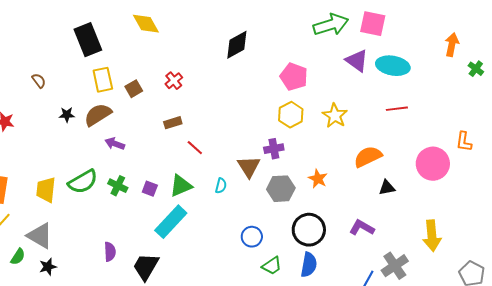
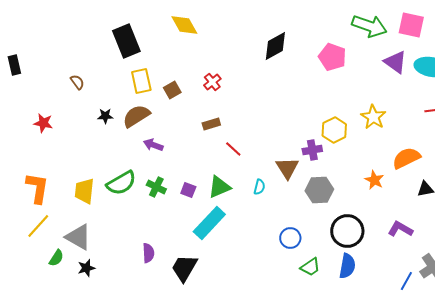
green arrow: (331, 25) -> (369, 26), turned 36
pink pentagon: (294, 77) -> (332, 57), moved
yellow hexagon: (291, 115) -> (334, 130), moved
orange star: (318, 179) -> (374, 180), moved

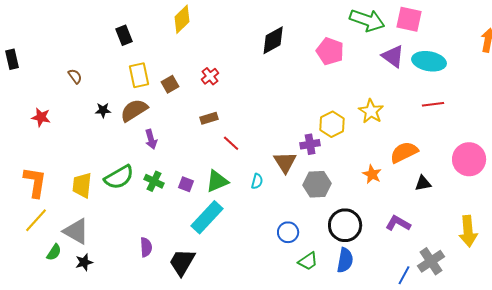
yellow diamond: (184, 25) -> (182, 19), turned 76
black rectangle: (126, 41) -> (124, 35), size x0.6
purple arrow: (153, 145) -> (151, 139), turned -126

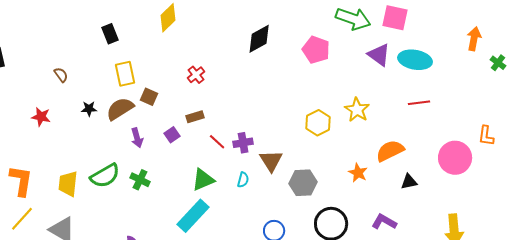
brown square: (170, 84) -> (149, 97), moved, turned -36
red star: (41, 117) -> (41, 117), moved
purple cross: (310, 144) -> (243, 143), moved
purple square: (186, 184) -> (172, 135), moved, turned 35

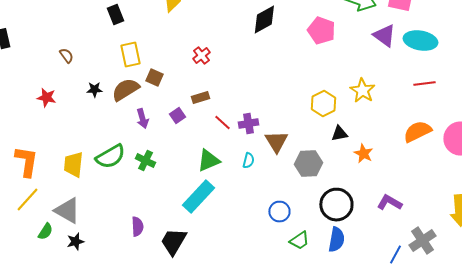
orange semicircle: (390, 151) -> (417, 132), moved
black triangle: (409, 182) -> (339, 134), moved

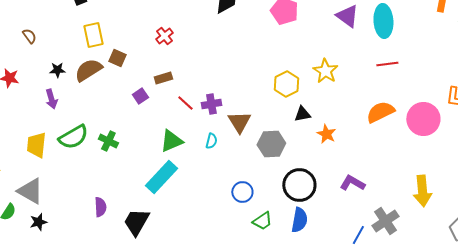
cyan ellipse: (420, 41) -> (383, 21), turned 76
purple arrow: (142, 119) -> (51, 99), moved

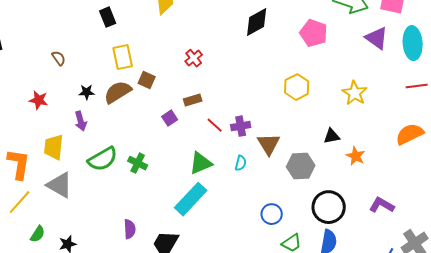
yellow hexagon: (286, 84) -> (297, 87), moved
yellow trapezoid: (36, 145) -> (54, 147), moved
gray triangle: (30, 191) -> (60, 185), moved

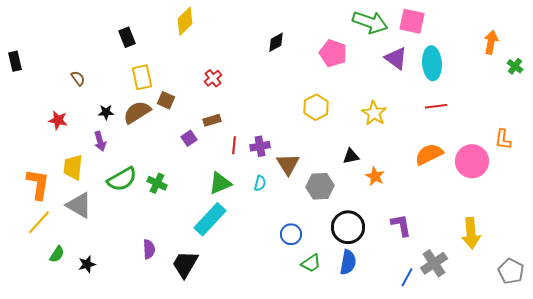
black diamond: (257, 22) -> (276, 42), size x0.7
red line: (215, 125) -> (234, 145), turned 54
purple L-shape: (382, 205) -> (401, 225), turned 50

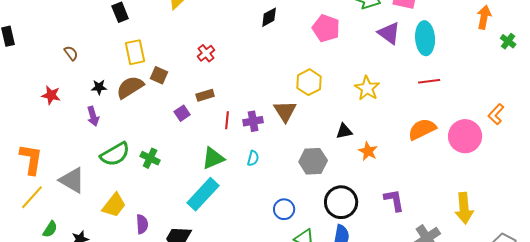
orange L-shape: (503, 139) -> (496, 114), turned 35
brown triangle: (288, 164) -> (285, 111), moved
yellow trapezoid: (73, 167) -> (114, 205), moved, turned -148

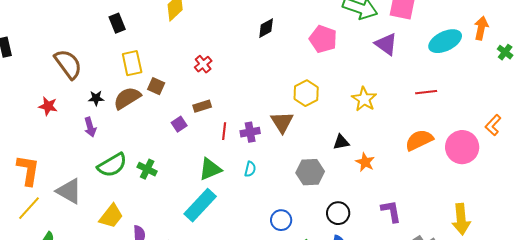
cyan ellipse: (425, 38) -> (445, 41), moved, turned 68
brown semicircle: (71, 53) -> (68, 64), size x2.0
black circle: (341, 202) -> (338, 213), size x0.7

